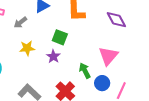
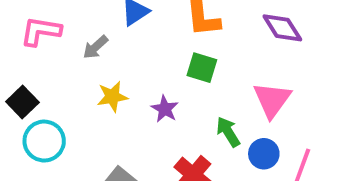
green square: (60, 37) -> (202, 68), moved

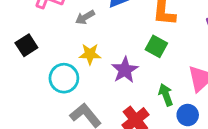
purple star: (165, 109) -> (125, 70), size x1.4
cyan circle: (44, 141) -> (64, 78), moved

